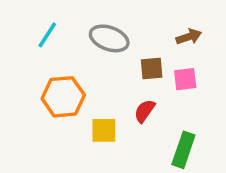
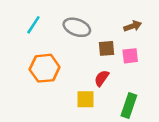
yellow square: (104, 130) -> (85, 99), moved

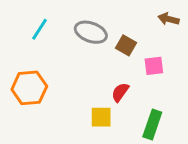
brown arrow: (133, 26) -> (168, 19), moved, turned -147
brown square: (107, 48) -> (126, 45), moved, turned 35
orange hexagon: (45, 68) -> (29, 88), moved

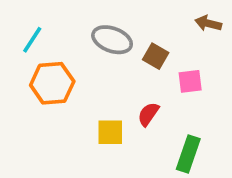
cyan line: (40, 29) -> (32, 40), moved
orange hexagon: (29, 88) -> (52, 83), moved
yellow square: (101, 117) -> (110, 132), moved

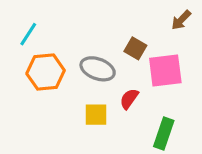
brown arrow: (208, 23) -> (181, 20), turned -60
gray ellipse: (112, 40) -> (98, 69), moved
pink square: (190, 81) -> (165, 70), size x1.6

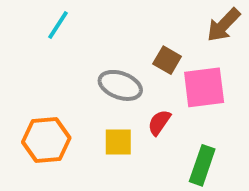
brown arrow: (181, 20) -> (224, 25), size x1.4
cyan line: (28, 34) -> (58, 25), moved
orange hexagon: (46, 72) -> (46, 140), moved

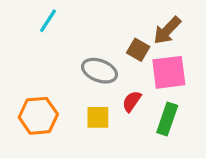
brown arrow: (224, 25) -> (167, 30), moved
green rectangle: (202, 165) -> (167, 119), moved

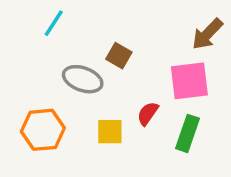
brown arrow: (167, 30) -> (207, 34), moved
brown square: (138, 50) -> (119, 56), moved
gray ellipse: (100, 71) -> (83, 79), moved

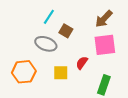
cyan line: (54, 23) -> (49, 17), moved
brown arrow: (207, 34) -> (104, 19), moved
green rectangle: (188, 133) -> (104, 85), moved

